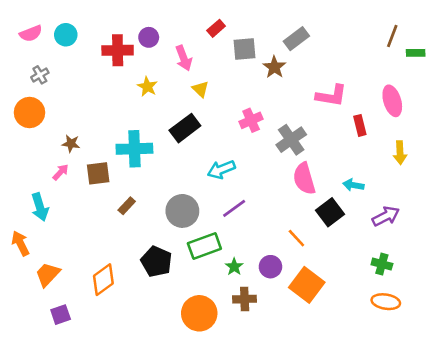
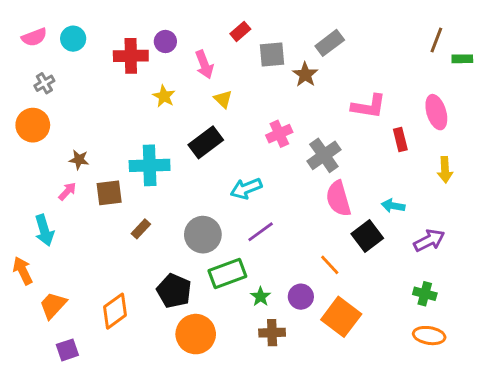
orange circle: (199, 313) -> (196, 334), moved

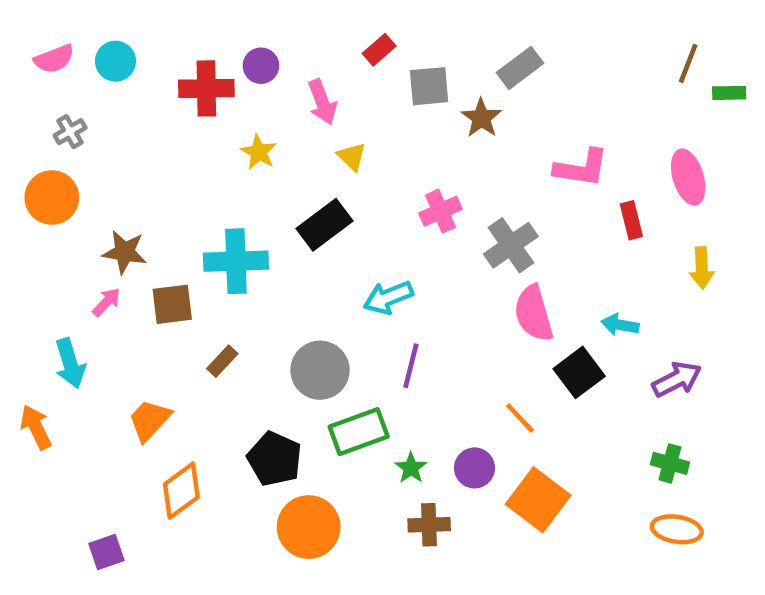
brown star: (79, 160) -> (125, 252), size x1.4
purple line: (261, 232) -> (411, 366), turned -40
orange trapezoid: (53, 305) -> (150, 420), moved

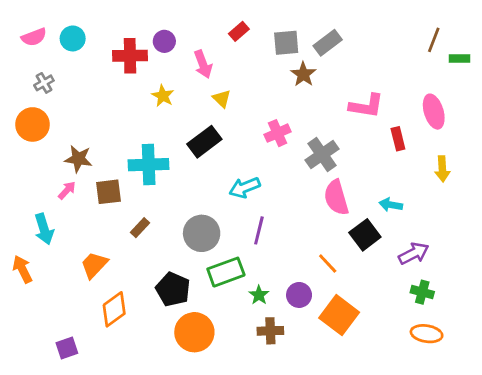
gray square: (429, 86) -> (286, 43), moved
purple arrow: (677, 379) -> (414, 253), moved

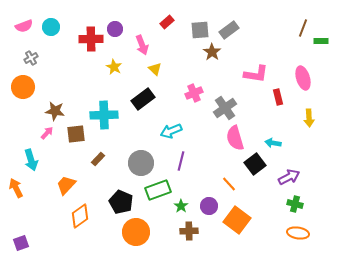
purple square: (67, 348) -> (21, 243), moved

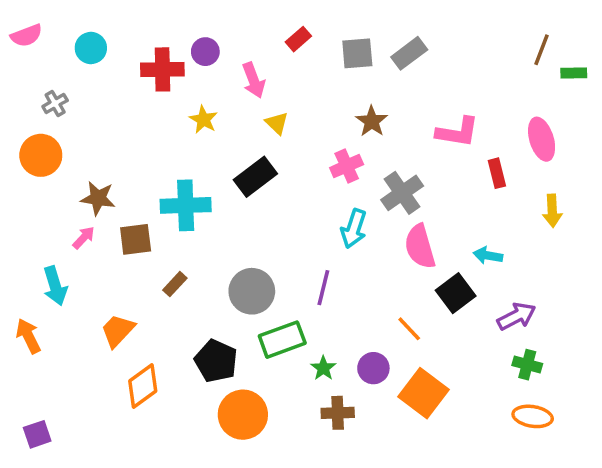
pink semicircle: (24, 26) -> (26, 35), moved
brown star: (212, 52) -> (372, 121), moved
cyan arrow: (171, 131) -> (354, 229), moved, turned -50

